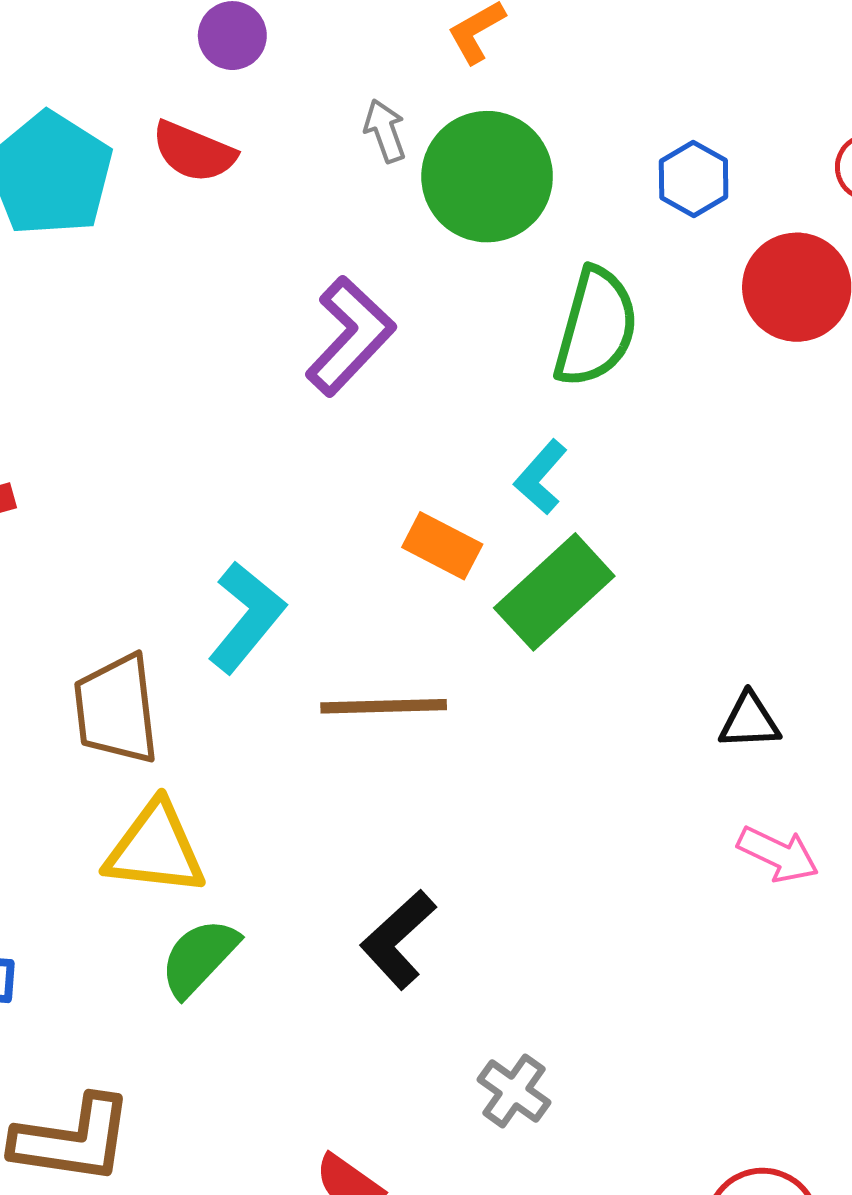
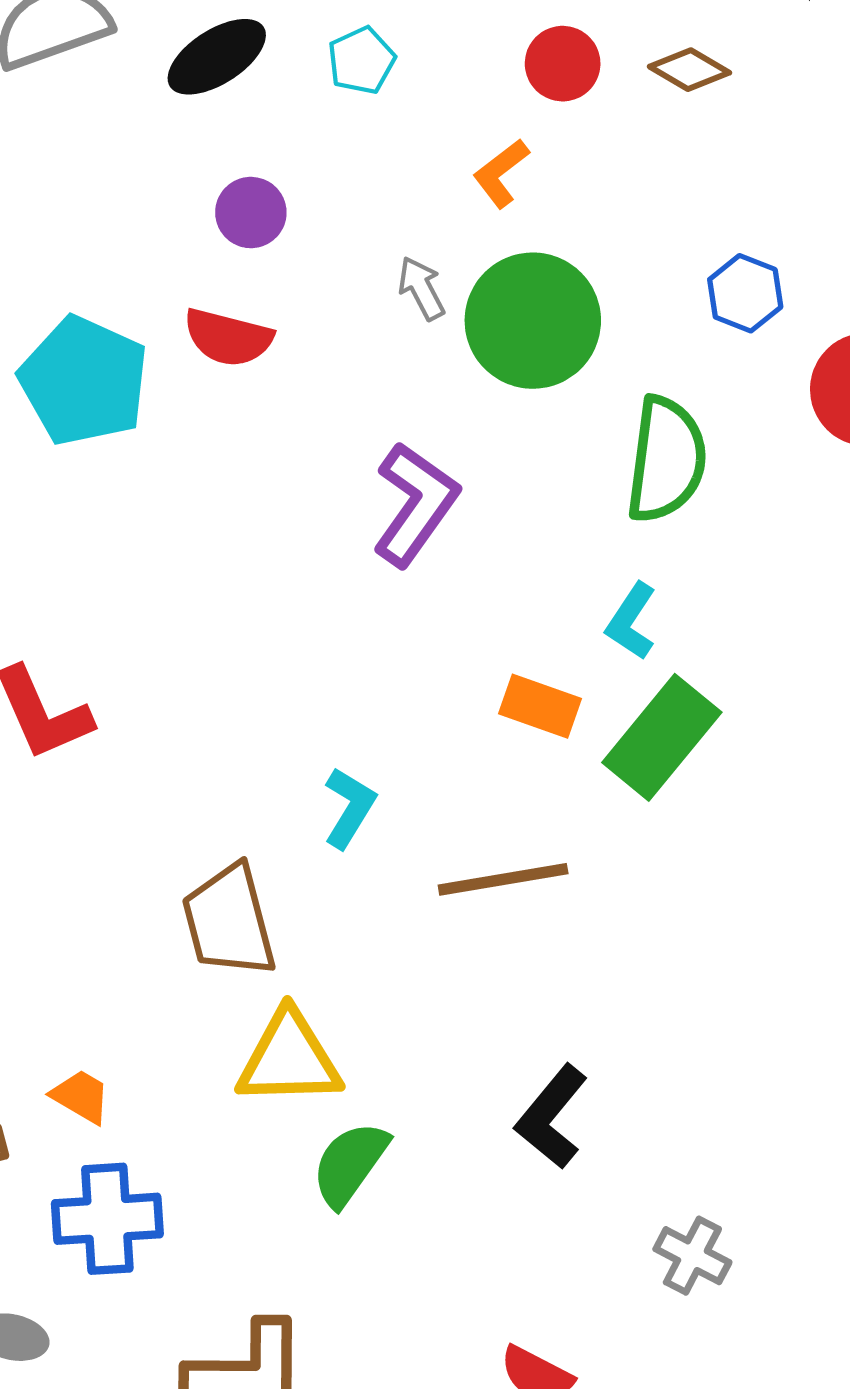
cyan L-shape: (246, 617) -> (349, 808), size x0.7

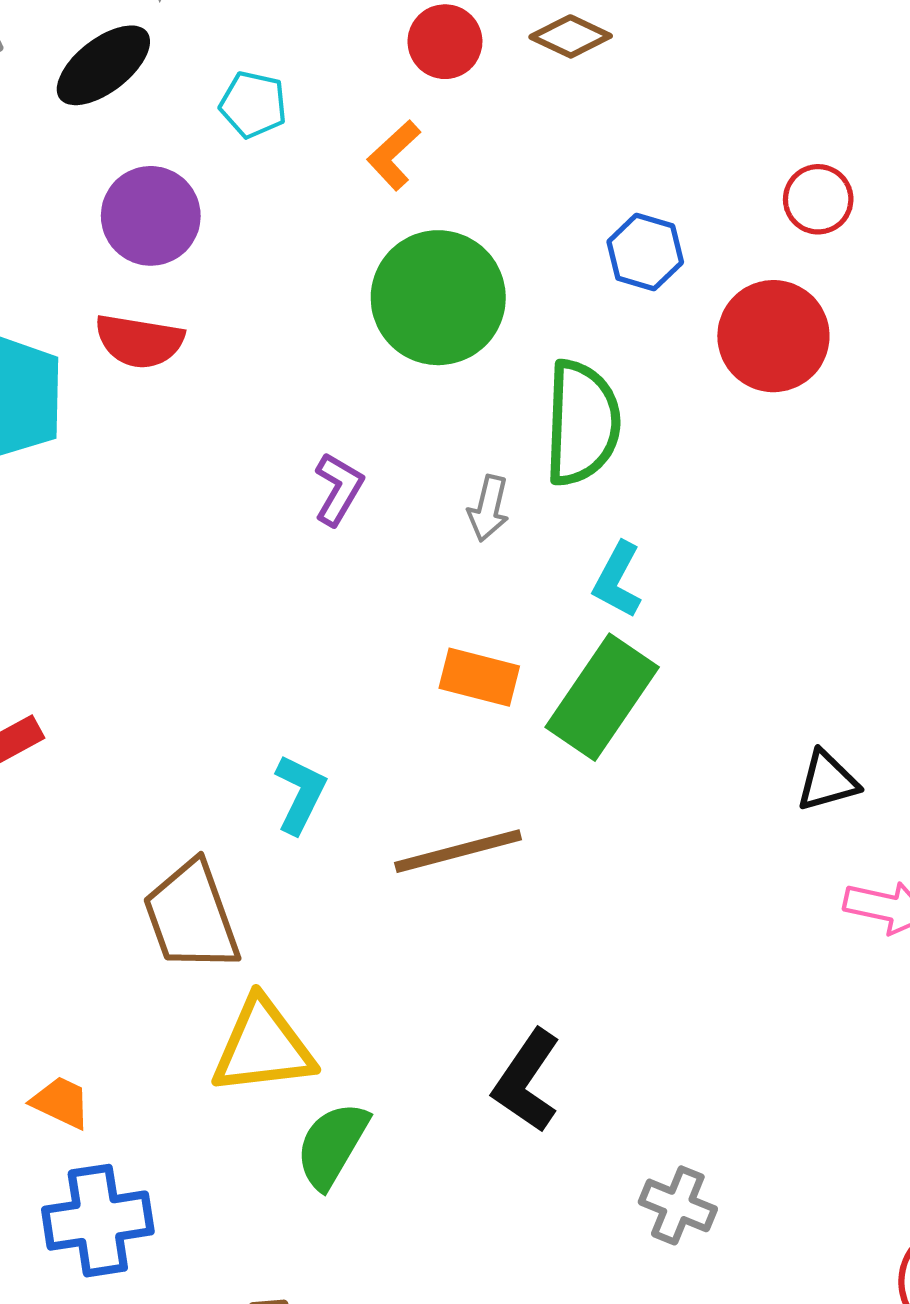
cyan pentagon: (361, 60) -> (253, 105), moved, turned -30
purple circle: (251, 213) -> (151, 216), size x1.4
gray arrow: (421, 288) -> (488, 508), moved, turned -134
purple L-shape: (415, 504) -> (339, 489), size x0.6
cyan L-shape: (631, 621) -> (617, 580), moved

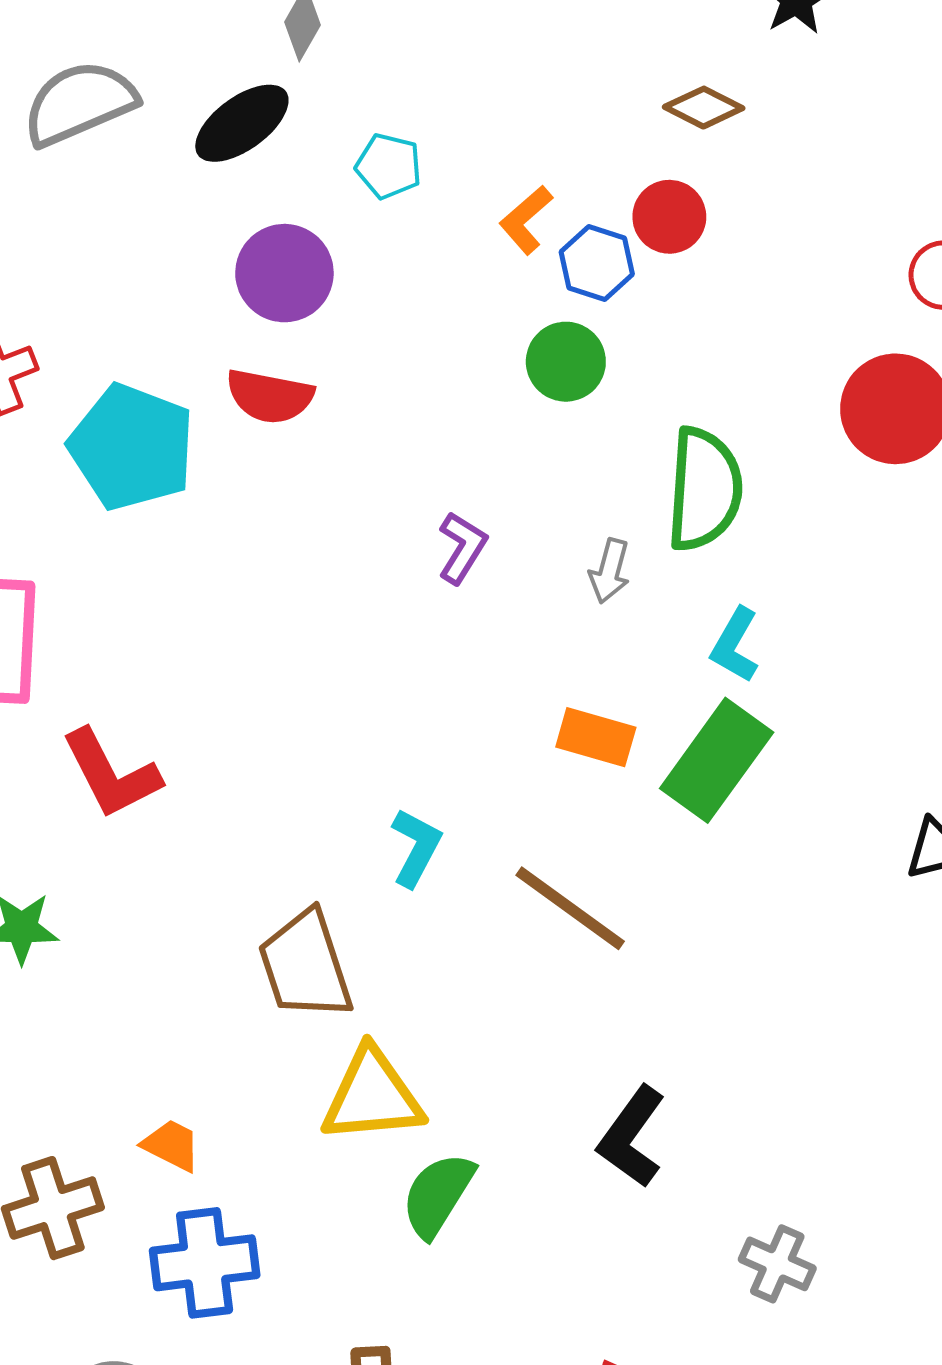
red circle: (445, 42) -> (669, 217), moved
blue hexagon: (645, 252) -> (597, 263), moved
green circle: (438, 298) -> (566, 362), size x0.6
brown line: (458, 851) -> (570, 908), turned 49

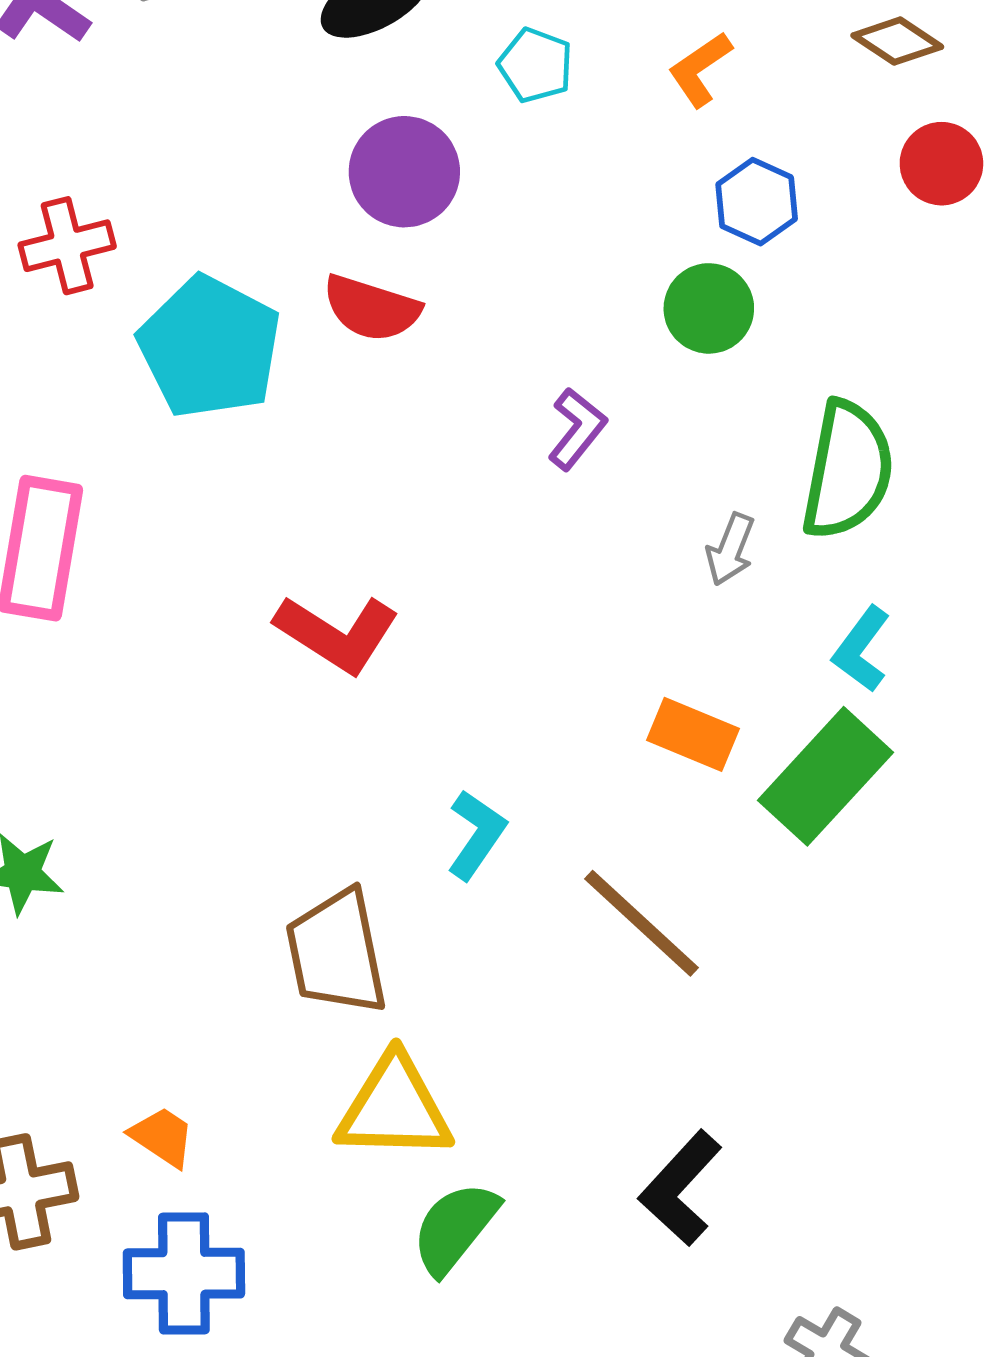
red circle: (669, 217) -> (941, 164), moved
orange L-shape: (526, 220) -> (700, 69), moved
purple L-shape: (462, 548) -> (577, 429), moved
red L-shape: (111, 774) -> (337, 634), moved, turned -37

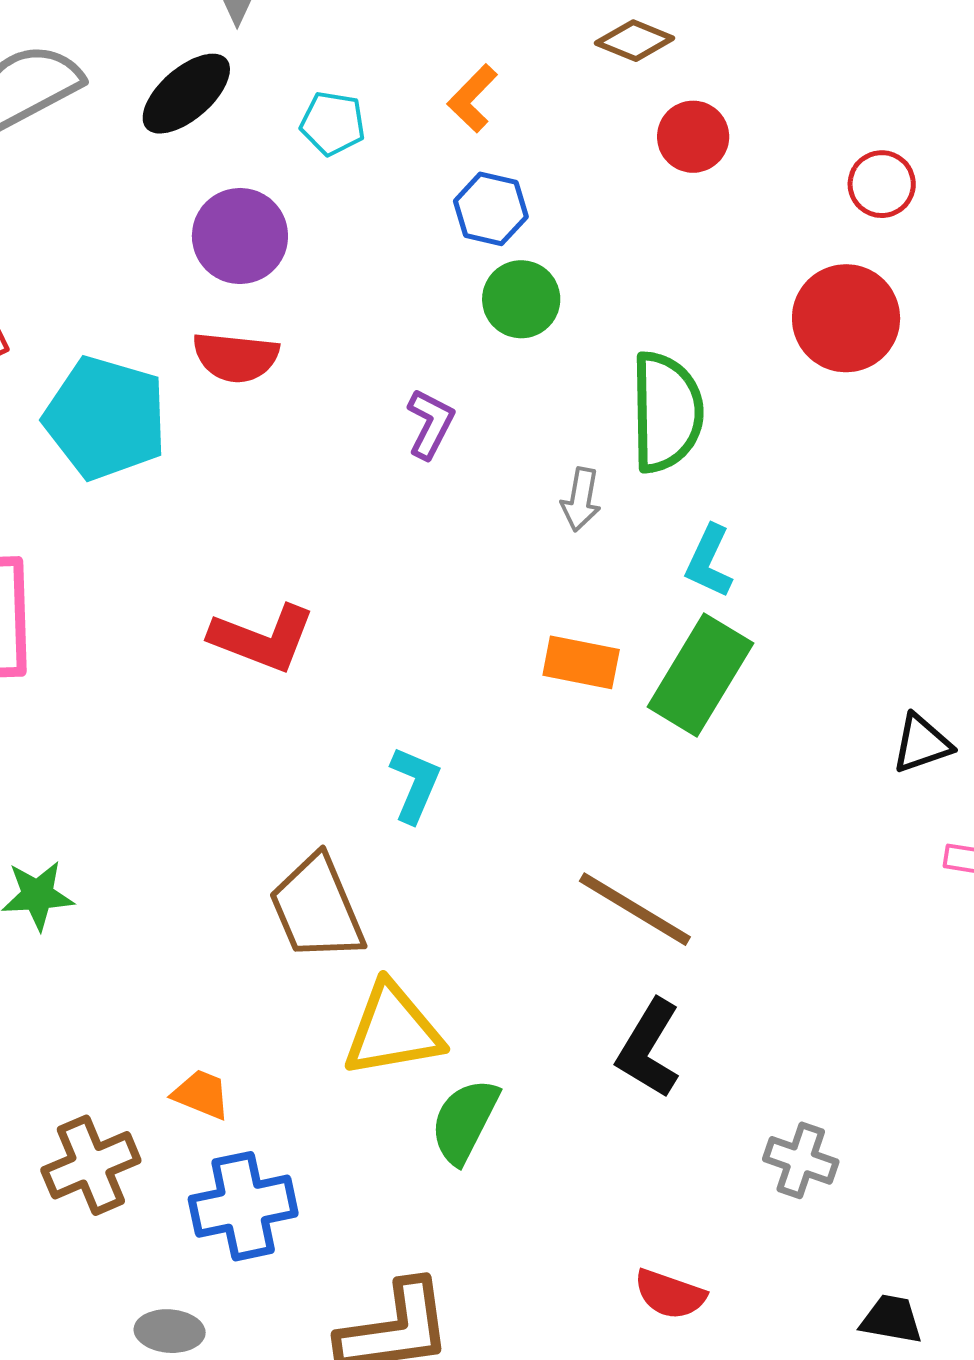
blue hexagon: (757, 202) -> (491, 209), moved
brown line: (641, 923) -> (635, 909), moved

